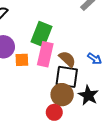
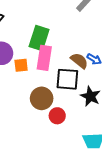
brown semicircle: (67, 59) -> (79, 61), moved
brown circle: (62, 95) -> (42, 98), moved

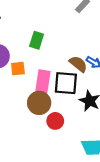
green rectangle: (39, 38) -> (37, 40), size x0.7
pink rectangle: (44, 58) -> (43, 83), moved

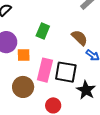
brown semicircle: (78, 64) -> (80, 38), moved
brown circle: (39, 103) -> (23, 87), moved

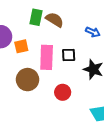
brown semicircle: (80, 38) -> (55, 20), moved
black square: (66, 72) -> (69, 55), size x0.6

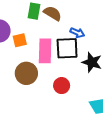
blue arrow: (93, 32) -> (77, 33), moved
black square: (69, 55) -> (67, 48), size x1.6

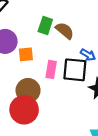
pink rectangle: (45, 51) -> (51, 69), size x0.7
red circle: (62, 86) -> (24, 110), moved, size x1.6

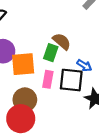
green rectangle: (45, 26) -> (51, 53), moved
orange square: (26, 54) -> (23, 64), size x1.6

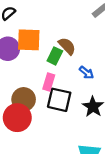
orange square: (23, 64) -> (29, 40), moved
black square: (71, 80) -> (59, 100), moved

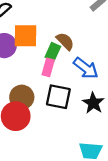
blue arrow: (86, 73) -> (86, 68), size x1.6
pink rectangle: (49, 82) -> (48, 67), moved

